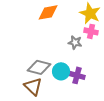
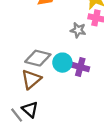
brown triangle: (33, 86) -> (31, 79), turned 36

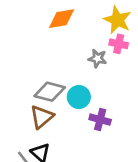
purple cross: (80, 67) -> (100, 120), moved

